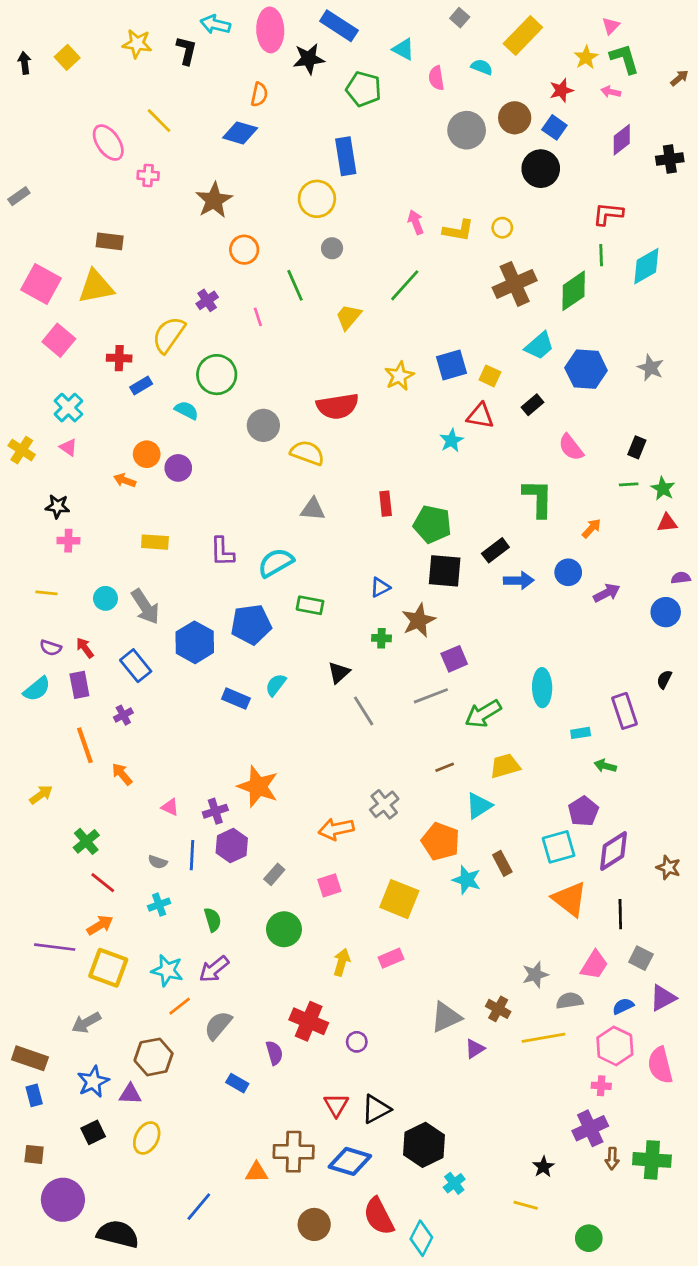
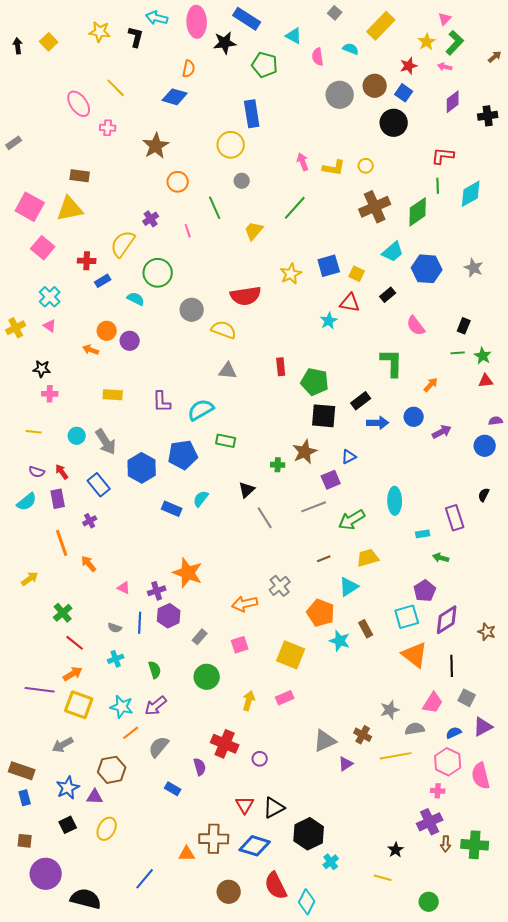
green L-shape: (624, 59) -> (455, 43), turned 60
yellow cross: (22, 450) -> (16, 328), turned 30
blue triangle: (380, 587) -> (349, 457), moved

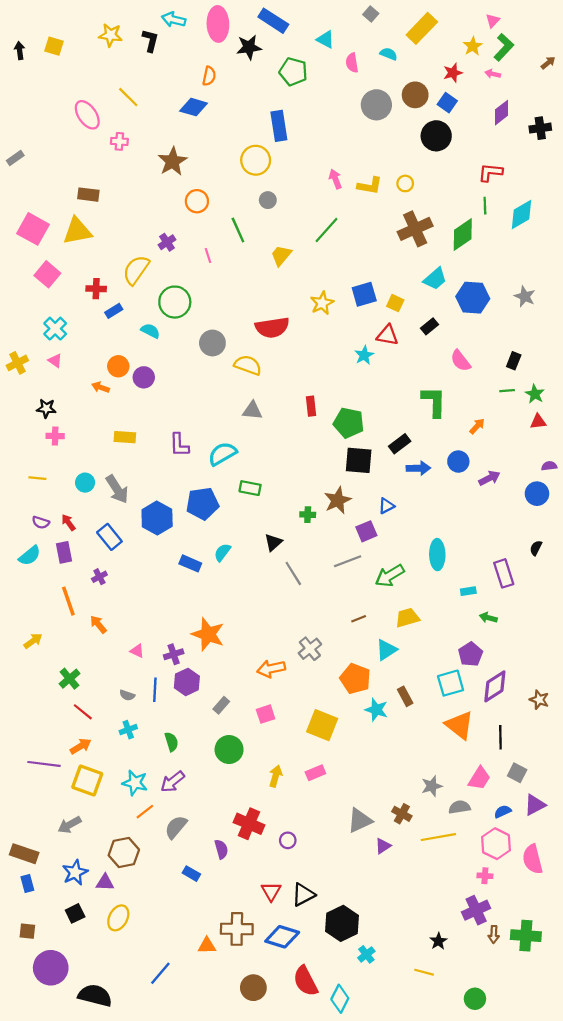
yellow square: (49, 42) -> (54, 46), turned -30

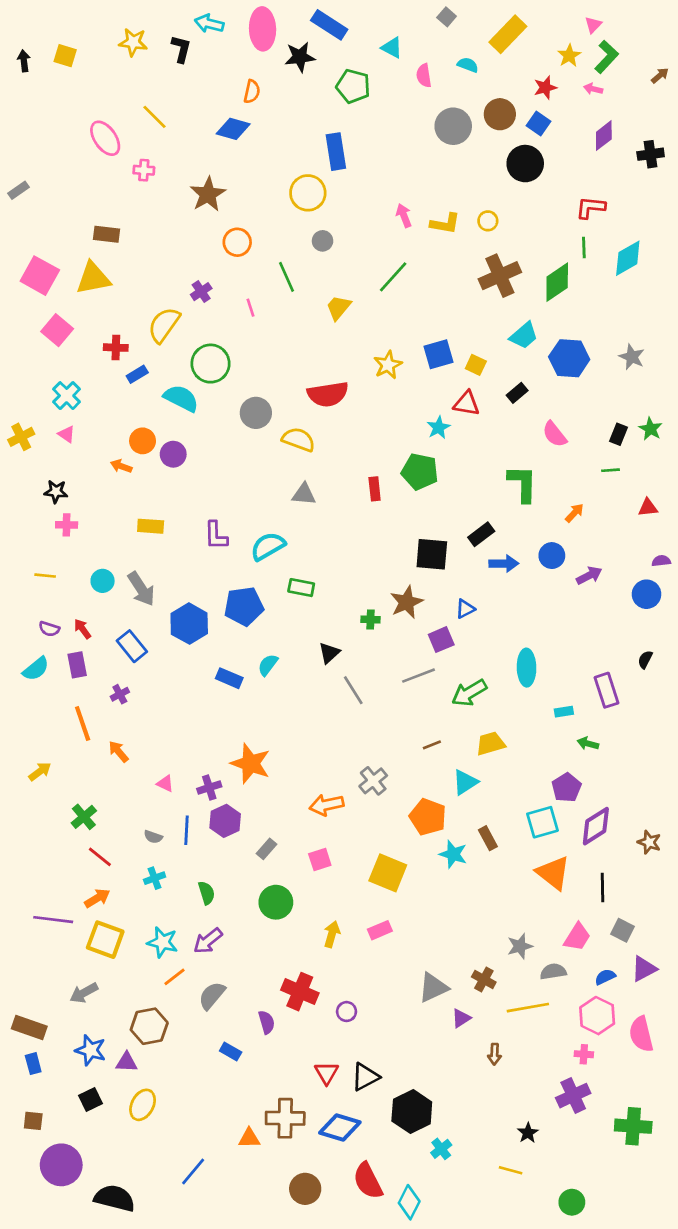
cyan semicircle: (150, 331) -> (181, 398), size x1.5
green star: (535, 394) -> (651, 429), moved
green pentagon: (349, 423) -> (420, 472), moved
blue star: (75, 872) -> (91, 1050), turned -30
brown arrow: (494, 935) -> (495, 1054), moved

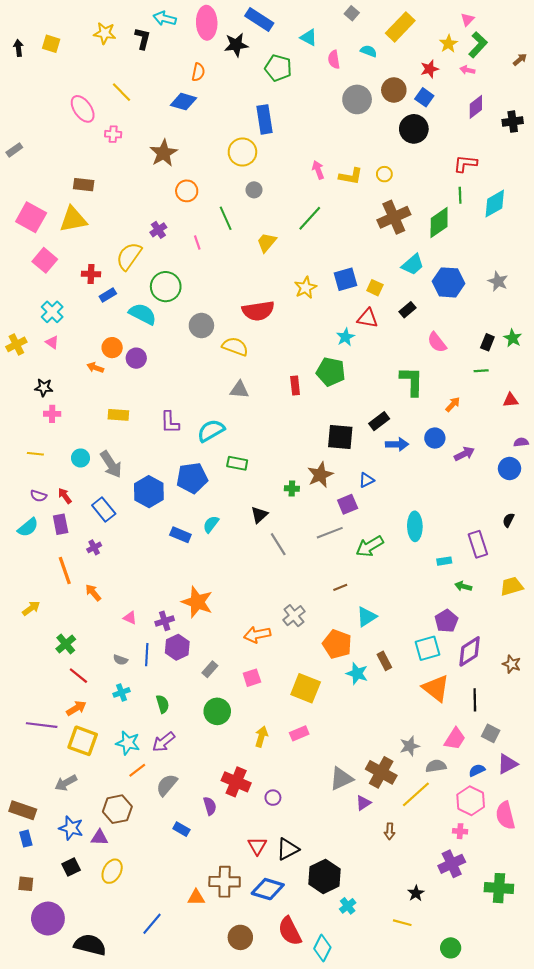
yellow trapezoid: (491, 744) -> (512, 586), moved
brown cross: (484, 980) -> (381, 772), size x1.6
yellow line: (528, 1008) -> (416, 794), turned -32

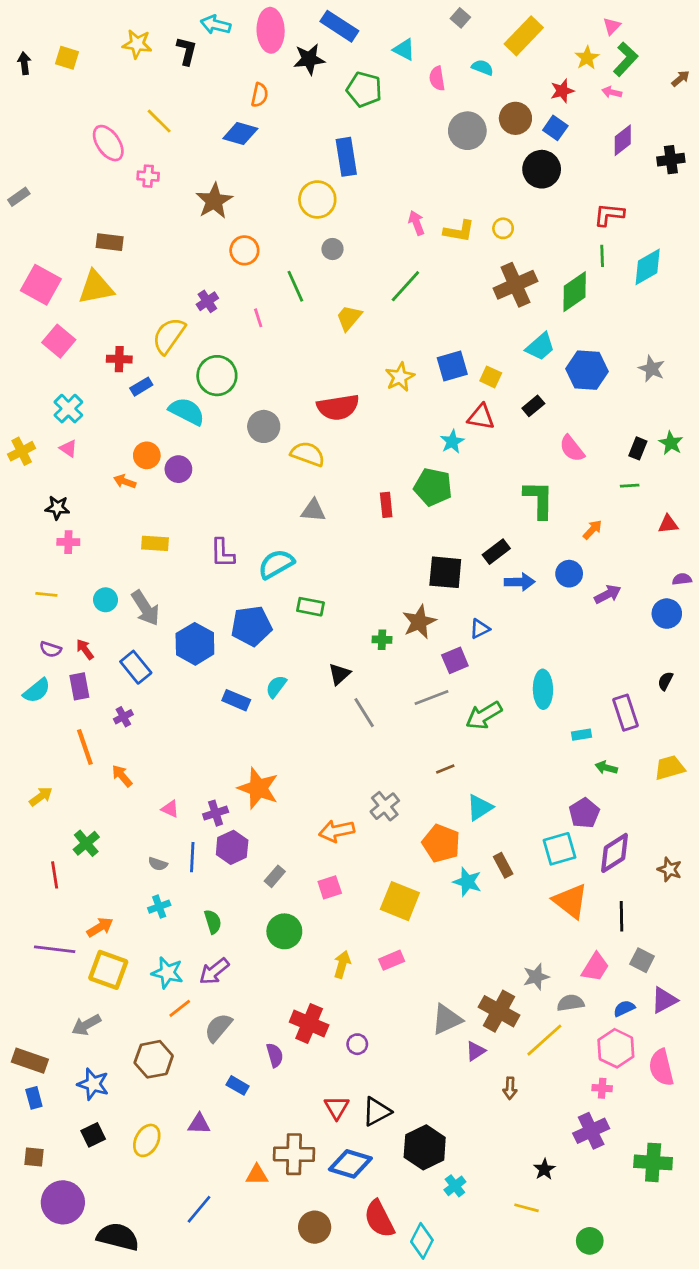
red line: (78, 676) -> (55, 875), moved, turned 42
purple triangle: (99, 838) -> (199, 1124), moved

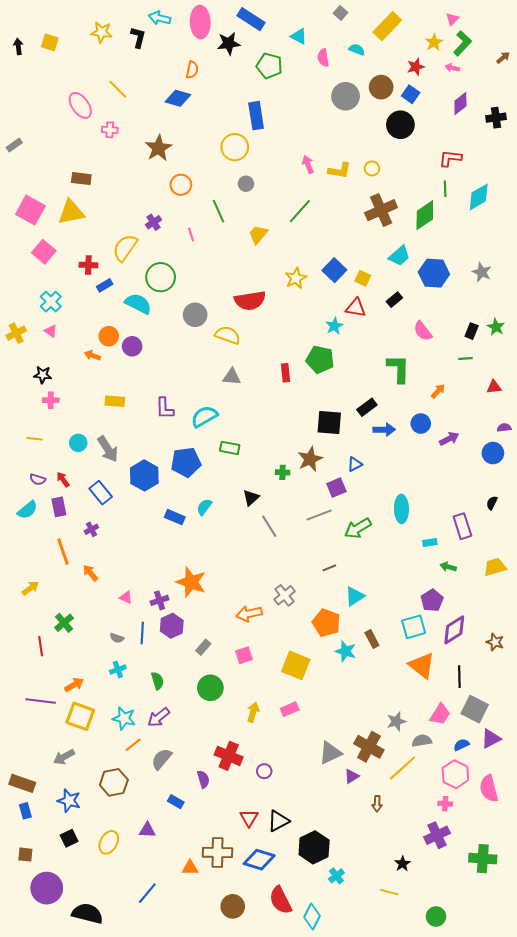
blue square: (452, 366) -> (334, 270), turned -30
gray square: (642, 960) -> (475, 709), size x1.5

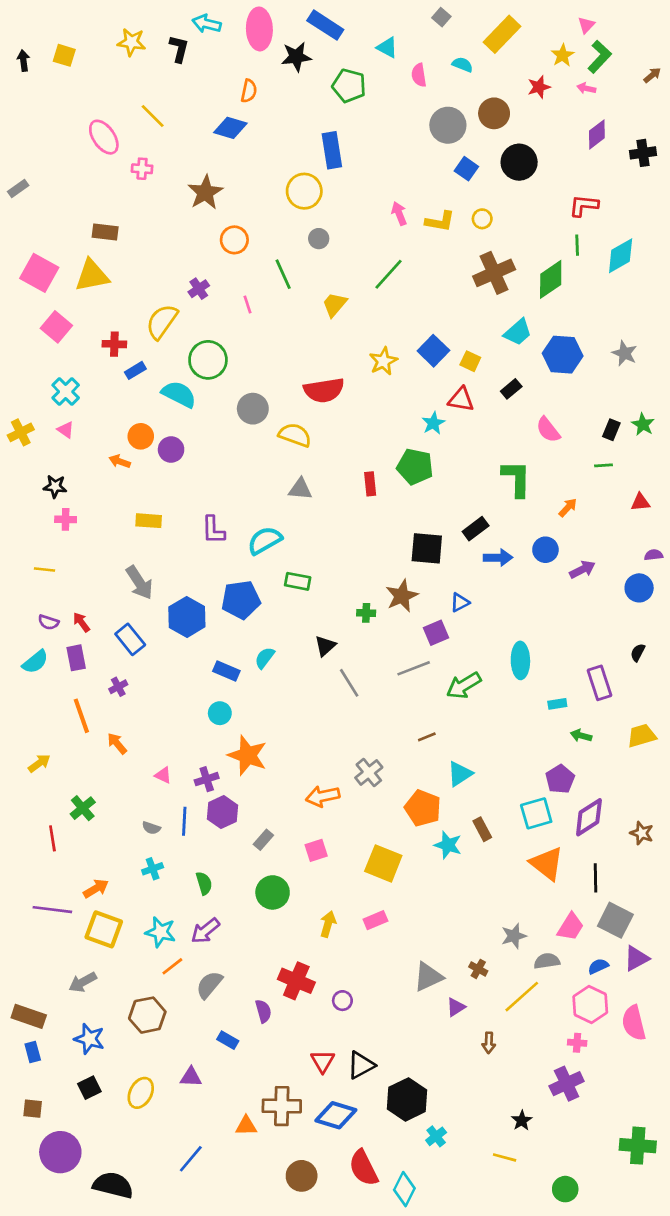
blue square: (411, 94) -> (466, 169), moved
cyan circle: (78, 443) -> (220, 713), moved
brown cross: (369, 747) -> (478, 969), size x0.5
green cross: (483, 859) -> (638, 1146), moved

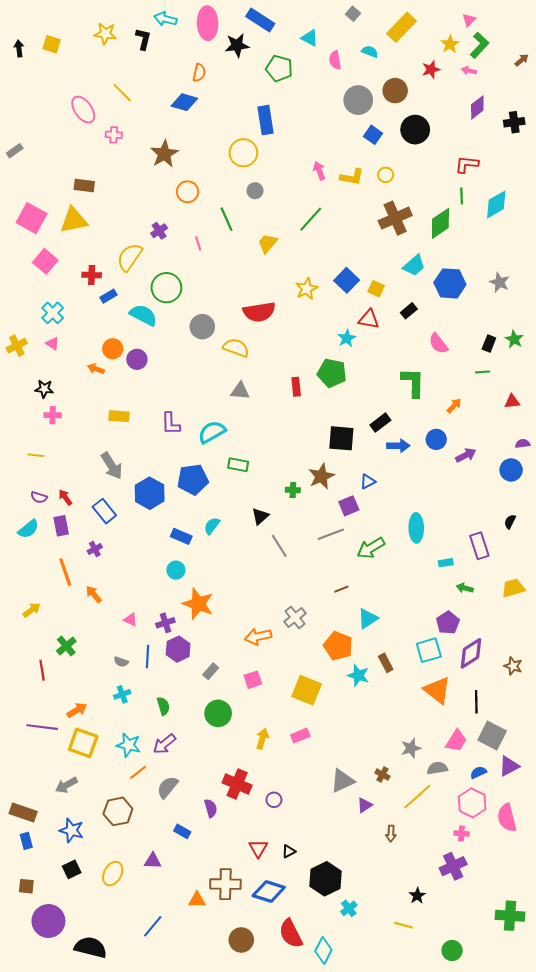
black triangle: (361, 1065) -> (289, 851), size x0.6

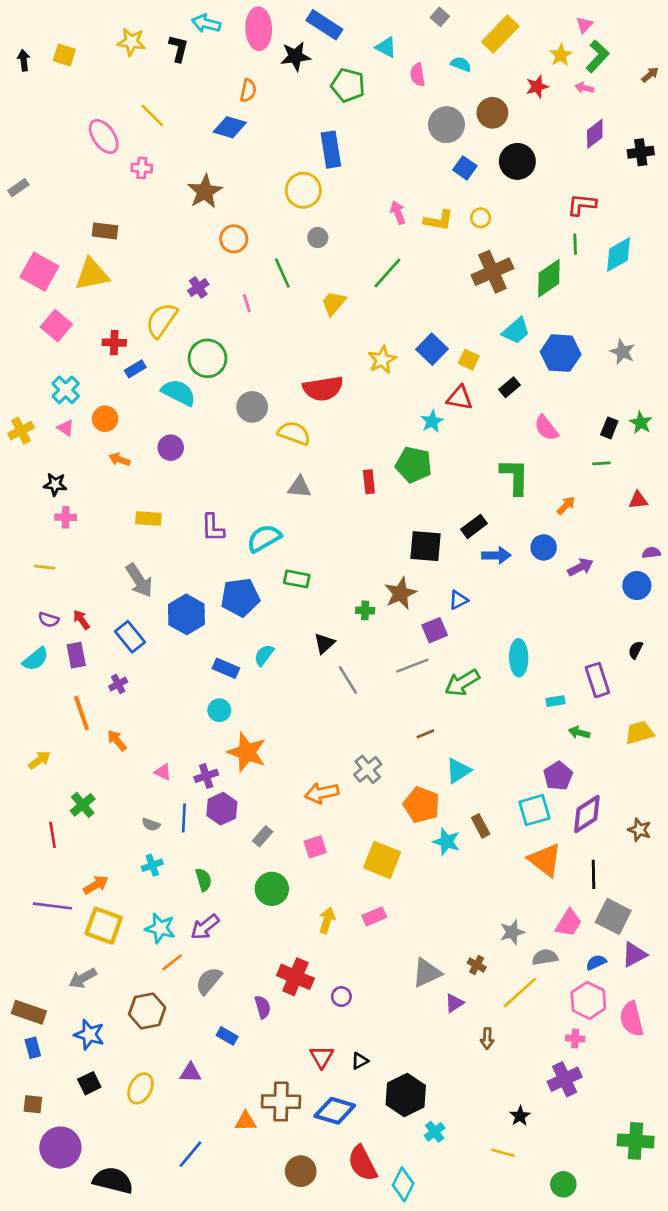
orange circle: (113, 349) -> (105, 419), moved

